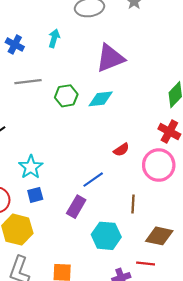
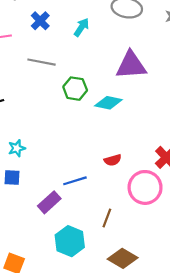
cyan star: (31, 167) -> (17, 148), size x0.7

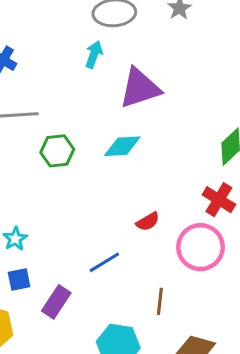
cyan arrow: (81, 27) -> (94, 54), moved
green hexagon: (75, 89) -> (57, 151), moved
purple rectangle: (49, 202) -> (56, 302), moved

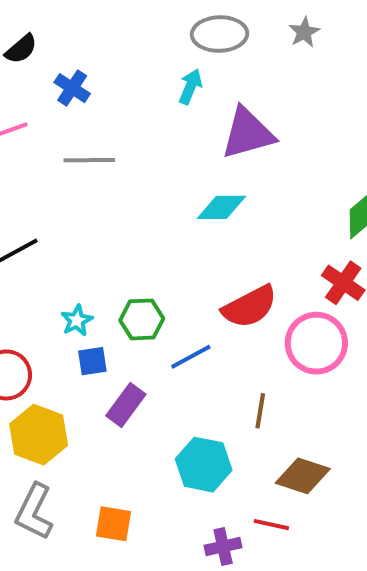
green hexagon: (57, 151) -> (142, 319), moved
red semicircle: (148, 222) -> (250, 307), size x1.8
blue square: (19, 280) -> (92, 361), moved

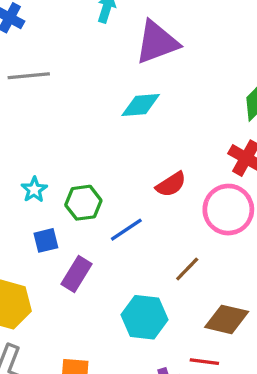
red semicircle: (250, 307) -> (171, 184), size x0.7
cyan star: (77, 320) -> (34, 190), moved
brown line: (260, 411) -> (187, 269), turned 40

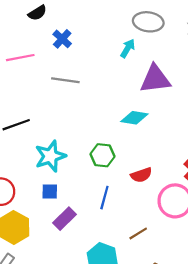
cyan star: (34, 190) -> (50, 156), size x1.8
green hexagon: (83, 203) -> (103, 155), moved
blue line: (126, 230) -> (104, 198), turned -55

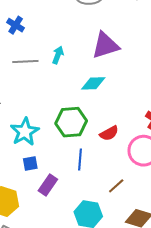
cyan arrow: (128, 48) -> (58, 55), moved
green hexagon: (103, 155) -> (71, 122), size x1.4

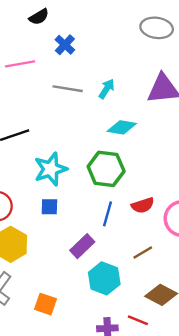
cyan diamond: (93, 83) -> (122, 127), moved
red semicircle: (109, 133) -> (143, 205), moved
purple rectangle: (48, 185) -> (82, 246), moved

